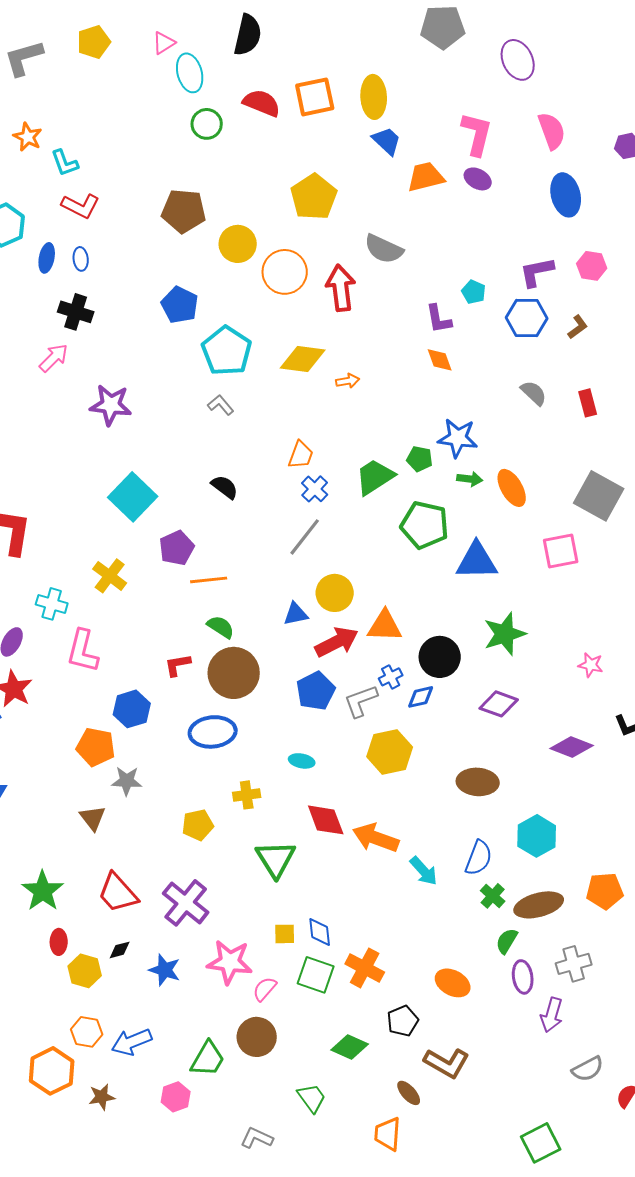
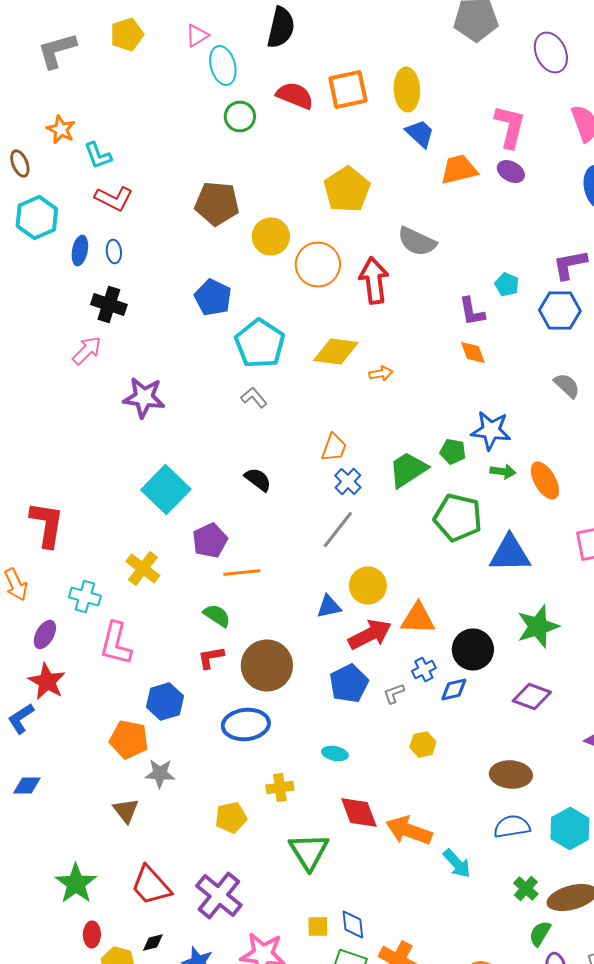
green semicircle: (221, 627) -> (217, 616), moved
gray L-shape: (361, 701) -> (394, 694), size x0.6
yellow hexagon: (390, 752) -> (423, 744), size x0.6
blue semicircle: (479, 858) -> (512, 826), moved, turned -120

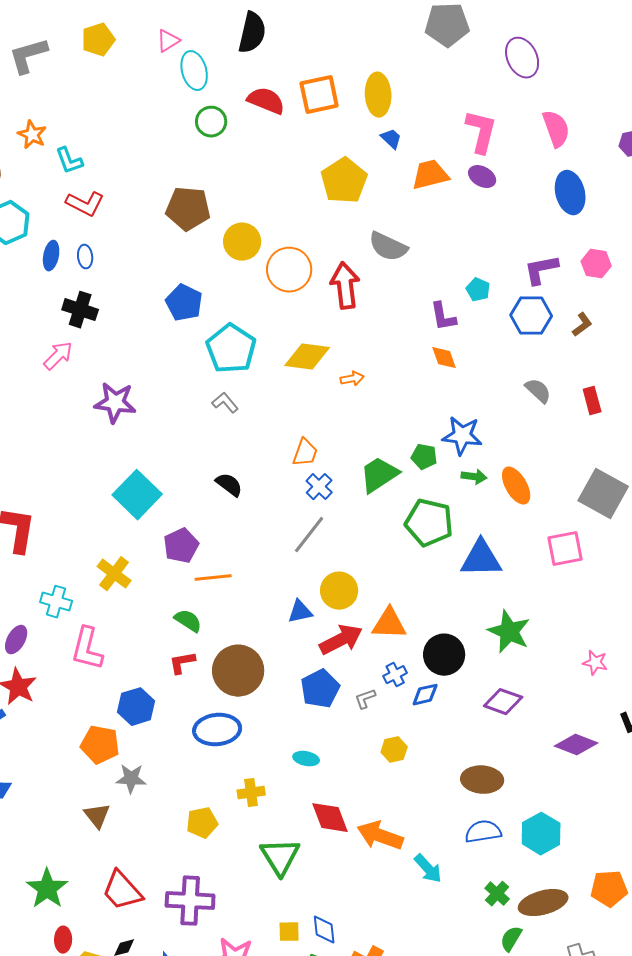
blue trapezoid: (420, 134) -> (391, 139), size x0.7
yellow pentagon: (347, 190) -> (344, 181), moved
green star: (538, 626) -> (509, 632), turned -30
purple cross: (219, 896) -> (190, 901), turned -36

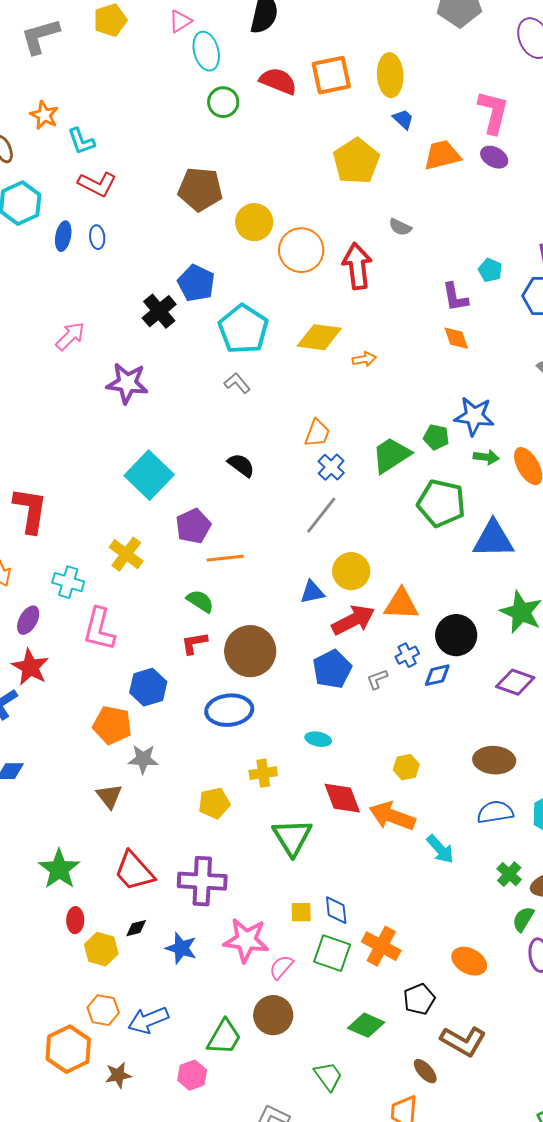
gray semicircle: (388, 247) -> (400, 227), size x0.6
black cross: (80, 310) -> (159, 311), moved, turned 32
yellow hexagon: (394, 750) -> (406, 767), moved

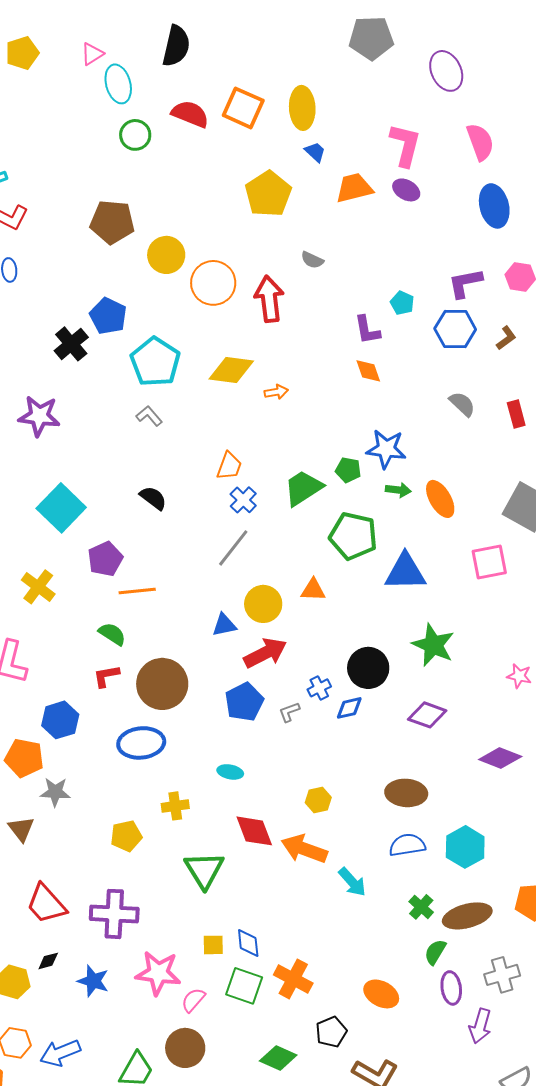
orange square: (331, 75) -> (243, 108), turned 36
orange triangle: (401, 604) -> (313, 590), moved, size x0.7

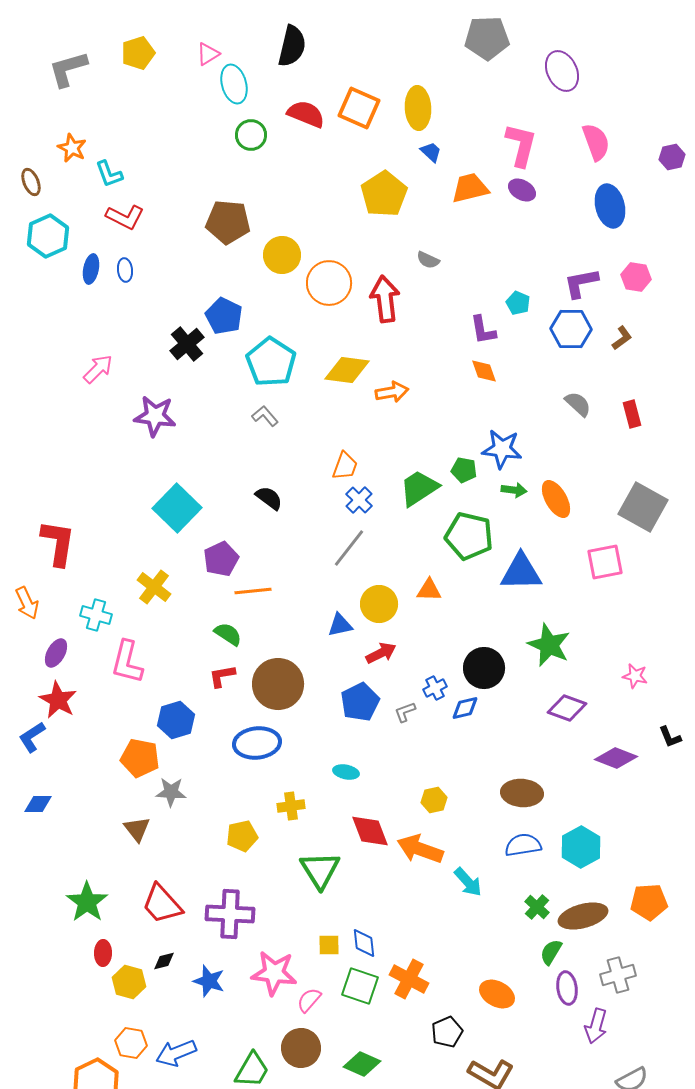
orange arrow: (276, 392) -> (392, 392), size x1.4
red arrow: (265, 653) -> (381, 653), size x0.7
purple diamond: (427, 715) -> (567, 708), moved
green diamond: (278, 1058) -> (362, 1064), moved

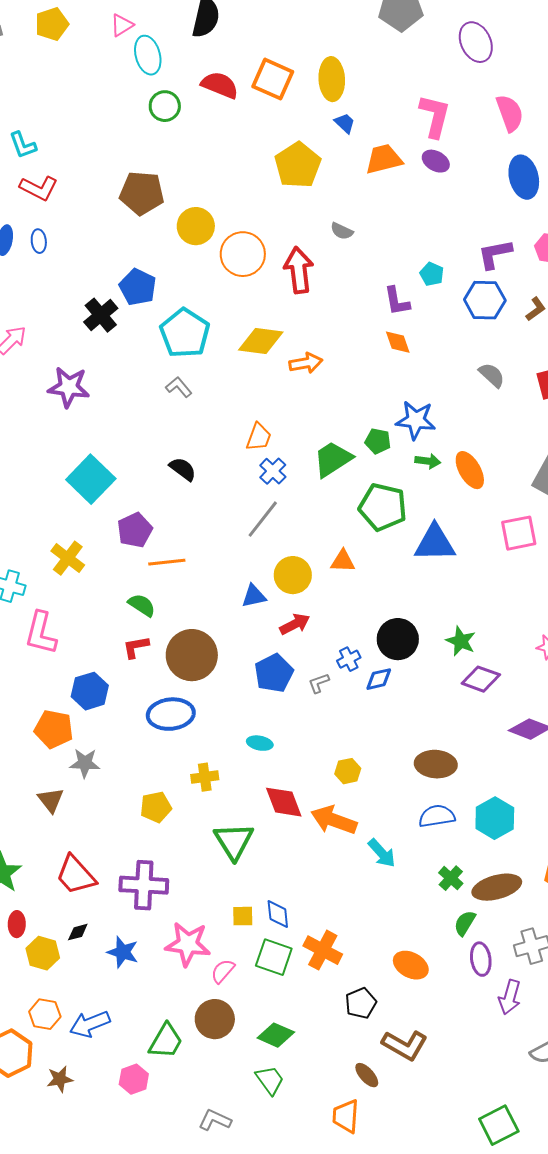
green star: (549, 645) -> (461, 641), moved, size x0.7

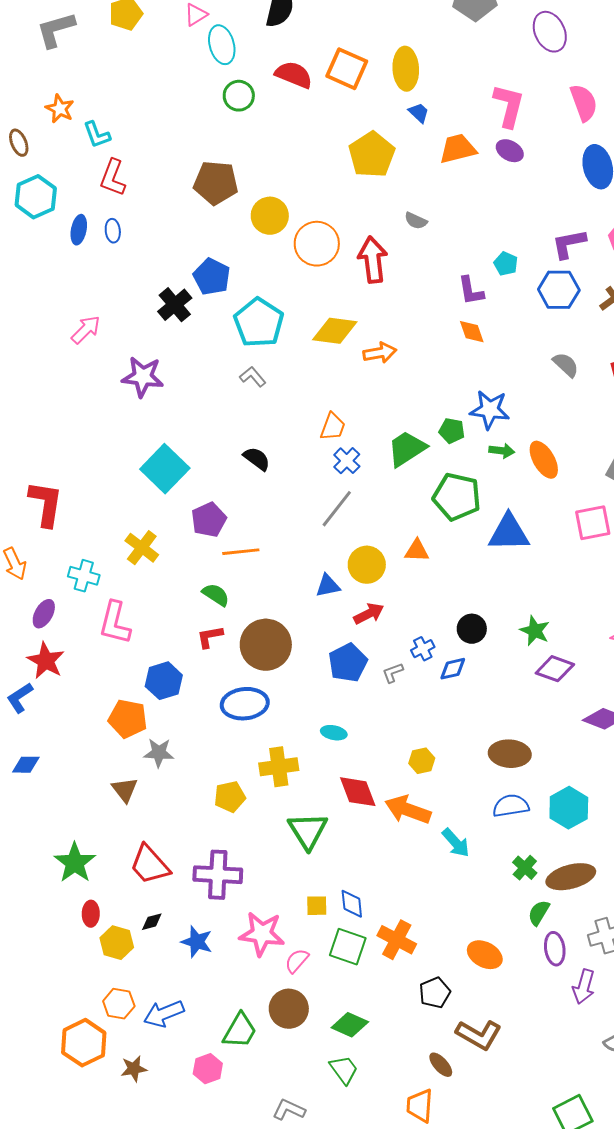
red L-shape: (39, 188) -> (113, 178), turned 84
black circle: (398, 639) -> (472, 629), size x0.7
yellow cross: (205, 777) -> (279, 767), size x1.4

